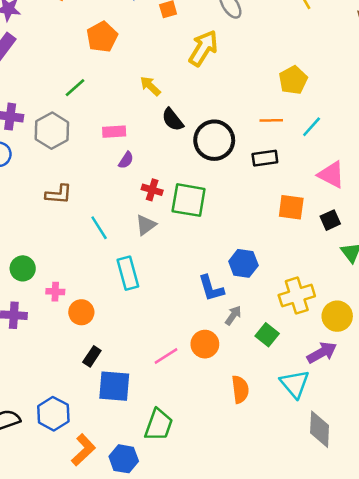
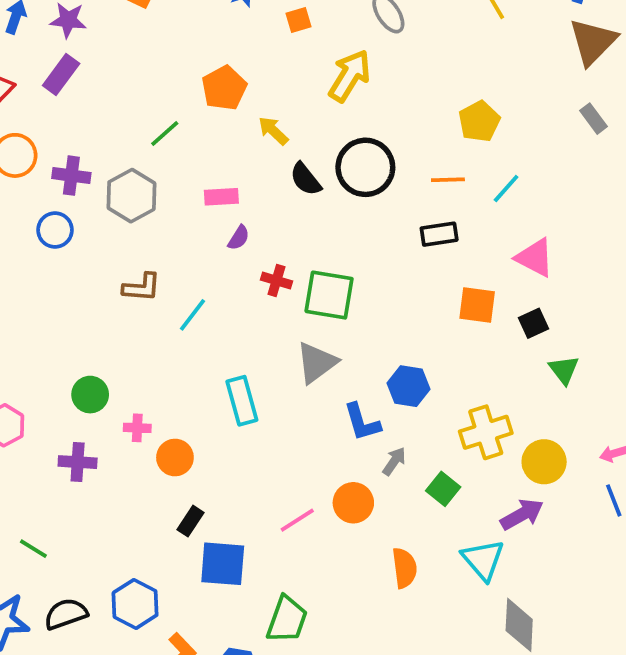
orange pentagon: (102, 37) -> (224, 88), moved
black circle: (214, 140) -> (365, 167), moved
gray triangle: (146, 225) -> (317, 363), moved, size x1.4
cyan line: (99, 228) -> (192, 315), moved, turned 70

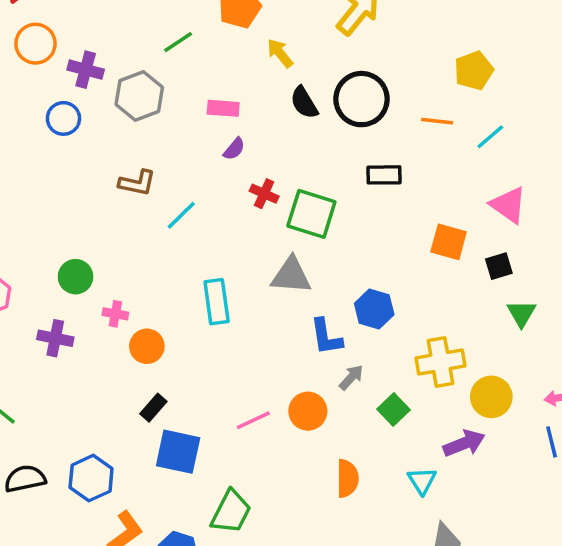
black rectangle: (439, 234) -> (384, 175), moved
gray triangle: (317, 363) -> (291, 275), turned 33
cyan triangle: (483, 560) -> (422, 481), size x0.7

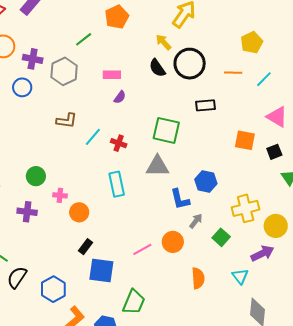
yellow arrow: (280, 53) -> (164, 42), moved
red cross: (264, 194) -> (119, 143), moved
black semicircle: (25, 479) -> (17, 277), moved, turned -40

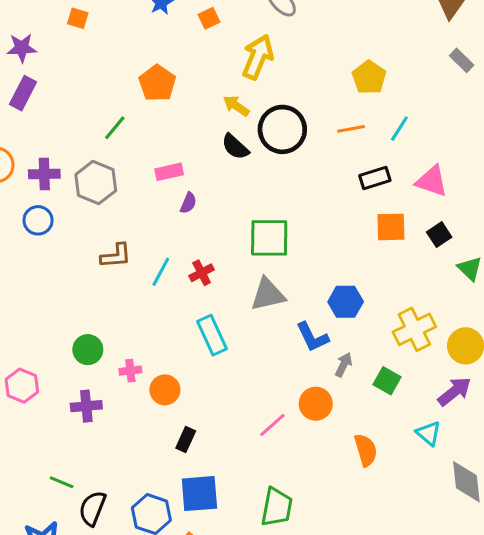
black rectangle: (206, 105) -> (375, 178), moved
red cross: (119, 143) -> (202, 273), turned -35
blue square: (101, 270) -> (199, 494), moved

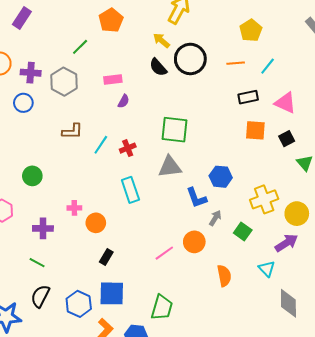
green circle: (88, 350) -> (32, 176), moved
green line: (62, 482) -> (37, 263), moved

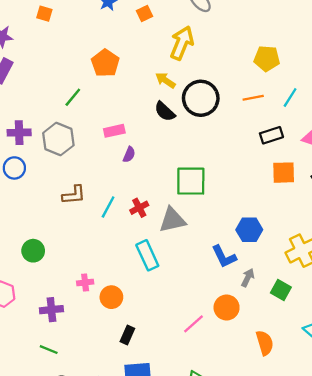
yellow pentagon: (251, 30) -> (267, 58), turned -30
gray triangle: (170, 167) -> (172, 220), moved

